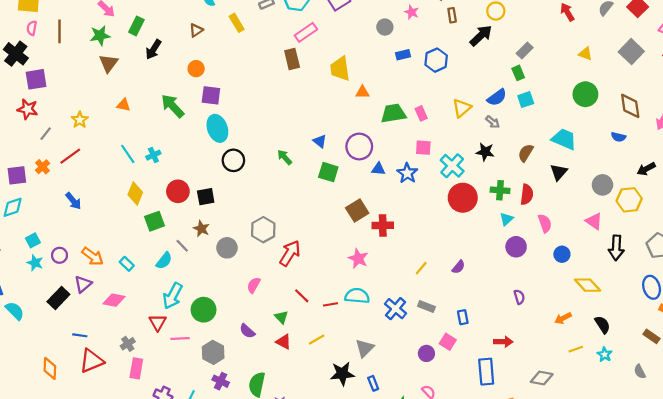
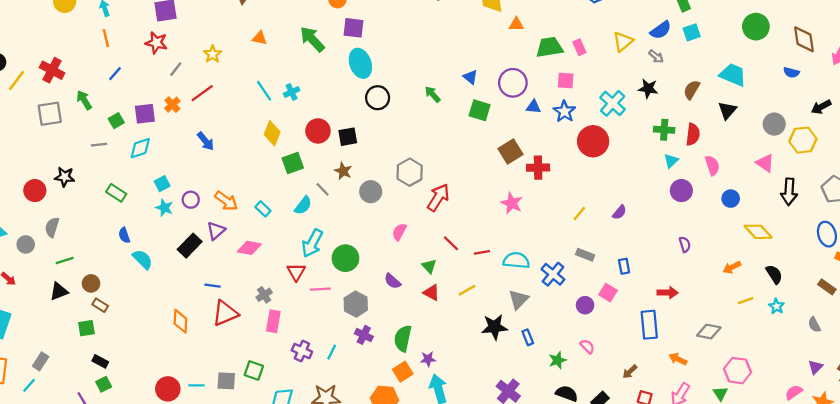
pink square: (423, 148) -> (566, 81), moved
red circle: (463, 198) -> (593, 141), moved
cyan semicircle: (357, 296) -> (516, 260), moved
blue cross: (396, 309) -> (553, 274), moved

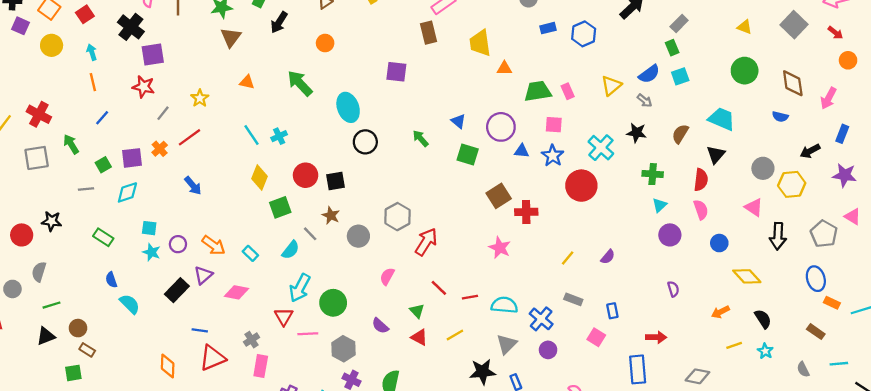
purple square: (354, 28) -> (396, 72), moved
red semicircle: (693, 134) -> (701, 180), moved
cyan square: (162, 184) -> (149, 228), turned 35
purple circle: (585, 305) -> (548, 350), moved

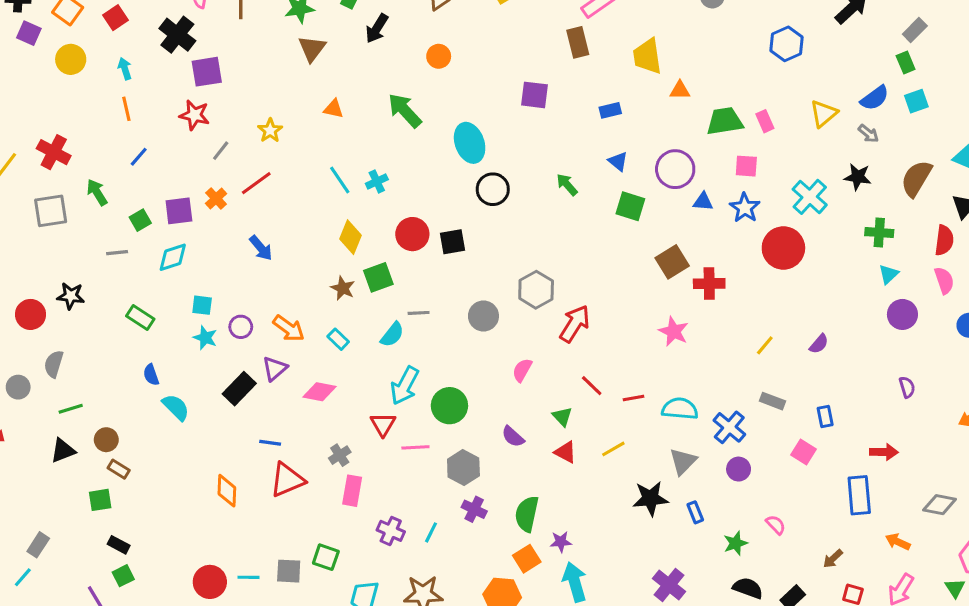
blue rectangle: (548, 28) -> (610, 110), moved
brown semicircle: (680, 134) -> (916, 178), size x1.4
brown star: (331, 215) -> (343, 288), moved
gray line: (310, 234) -> (419, 313), turned -49

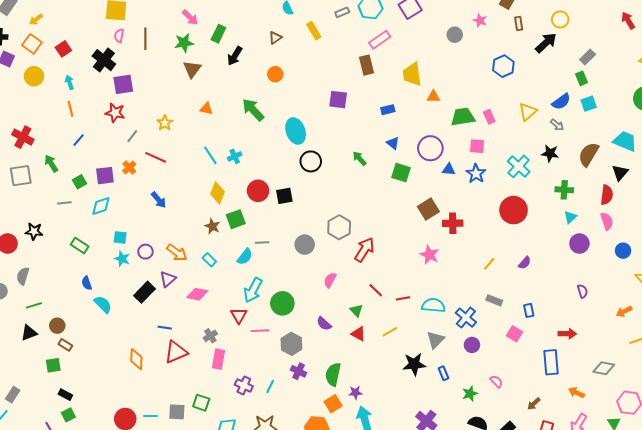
red line: (256, 183) -> (156, 157), turned 60
red circle: (783, 248) -> (514, 210), moved

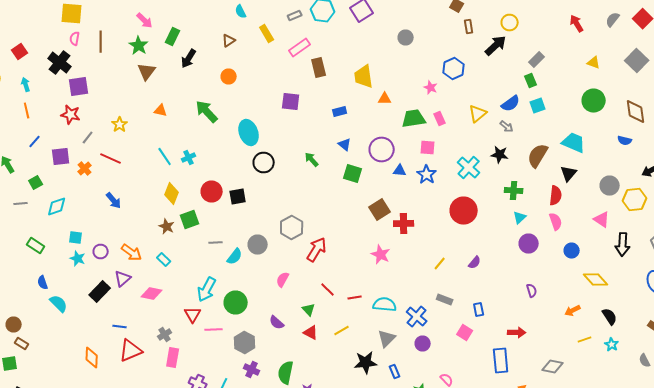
pink star: (480, 20) -> (431, 88), moved
pink rectangle: (380, 40) -> (300, 48), moved
green star: (184, 43) -> (139, 46), turned -30
purple square: (105, 176) -> (61, 156), moved
cyan semicircle: (245, 257) -> (235, 256), moved

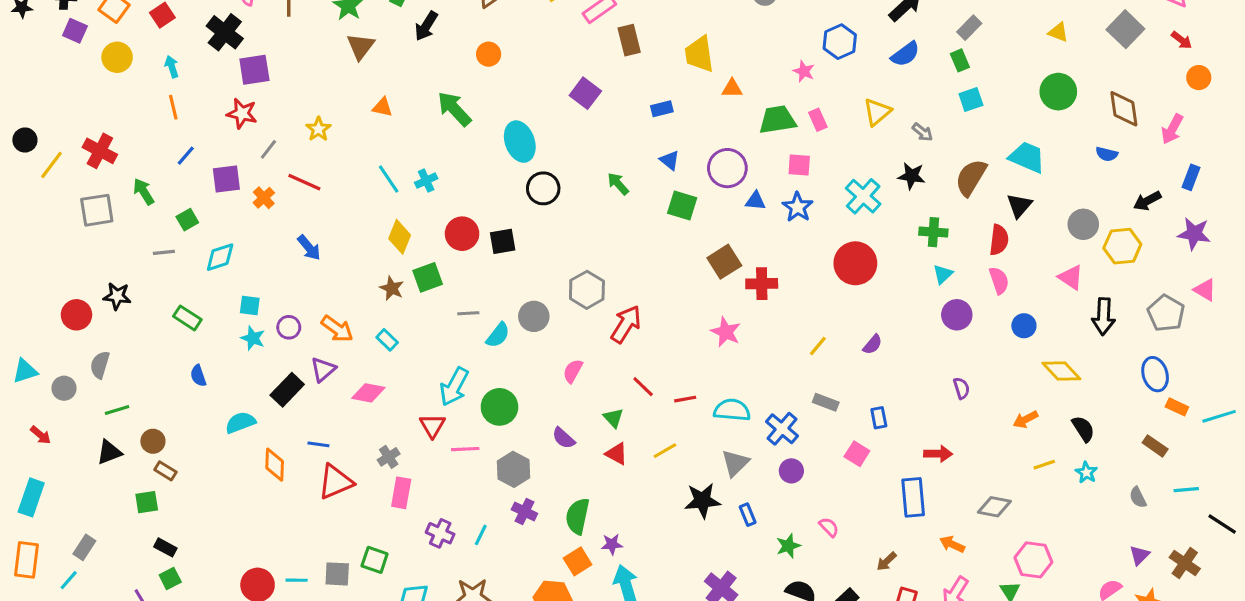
purple square: (291, 102) -> (585, 93), turned 30
blue semicircle: (511, 104) -> (905, 54), moved
cyan semicircle: (59, 304) -> (240, 423), moved, turned -66
orange diamond: (92, 358) -> (275, 465), moved

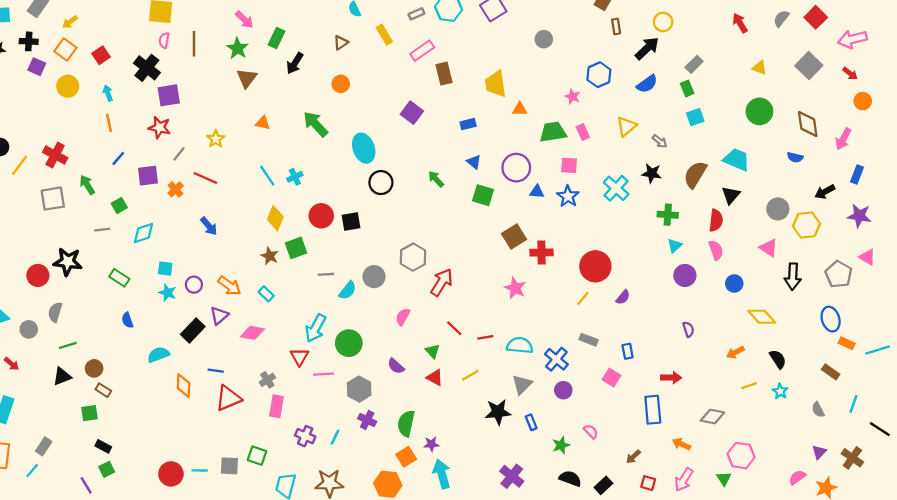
red circle: (855, 263) -> (595, 266), moved
black star: (117, 296) -> (68, 262), size x1.4
cyan line: (1186, 490) -> (854, 404), turned -66

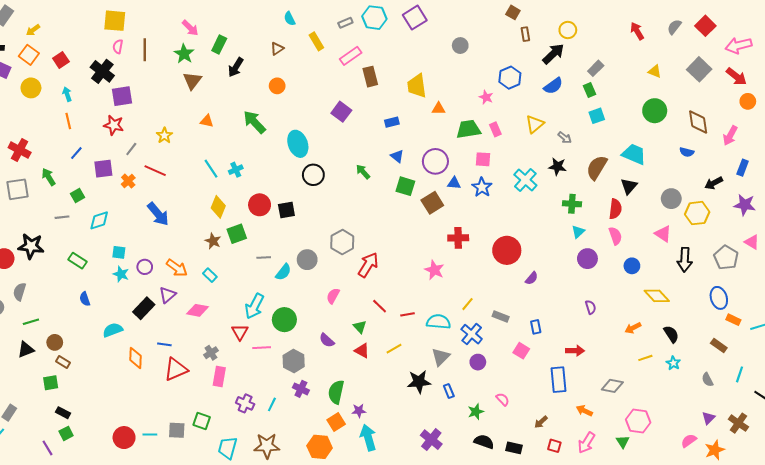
red arrow: (850, 74) -> (736, 77), size x1.5
blue arrow: (209, 226) -> (158, 214), size x1.4
brown square: (514, 236) -> (432, 203), moved
yellow line: (583, 298) -> (467, 304), moved
black rectangle: (603, 485) -> (514, 448), turned 56

